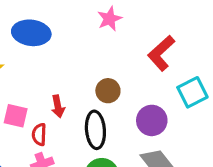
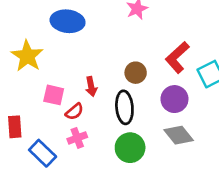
red L-shape: (161, 53) -> (177, 57), moved
red semicircle: (39, 135) -> (74, 112), turned -132

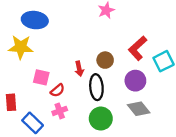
blue ellipse: (68, 21) -> (35, 20), moved
yellow star: (27, 56) -> (21, 47), turned -30
red arrow: (91, 87) -> (79, 69), moved

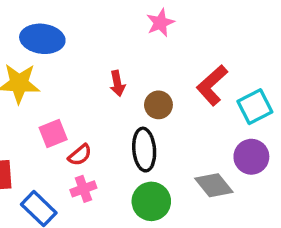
red arrow: (79, 69) -> (117, 83), moved
pink square: (41, 77) -> (53, 133), turned -35
purple circle: (135, 81) -> (251, 157), moved

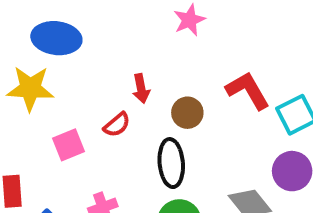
red L-shape: (212, 85) -> (248, 91), turned 102
red semicircle: (80, 155) -> (117, 125), moved

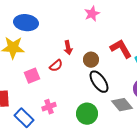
black ellipse: (171, 163) -> (99, 82), moved, turned -30

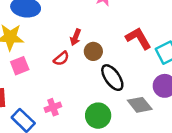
red arrow: (68, 48) -> (76, 37), turned 32
brown circle: (91, 60) -> (93, 51), moved
pink square: (32, 76) -> (20, 66), moved

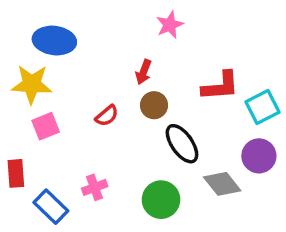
red arrow: (76, 37) -> (144, 72), moved
red L-shape: (138, 38) -> (220, 86), turned 116

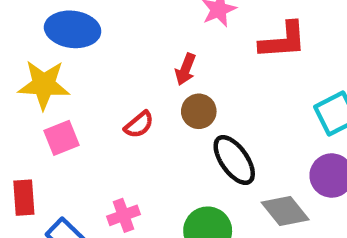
red L-shape: (220, 86) -> (283, 40), moved

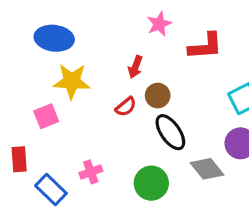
yellow star: (44, 85) -> (72, 81), moved
brown circle: (199, 111) -> (158, 96), moved
red semicircle: (139, 125) -> (126, 107), moved

